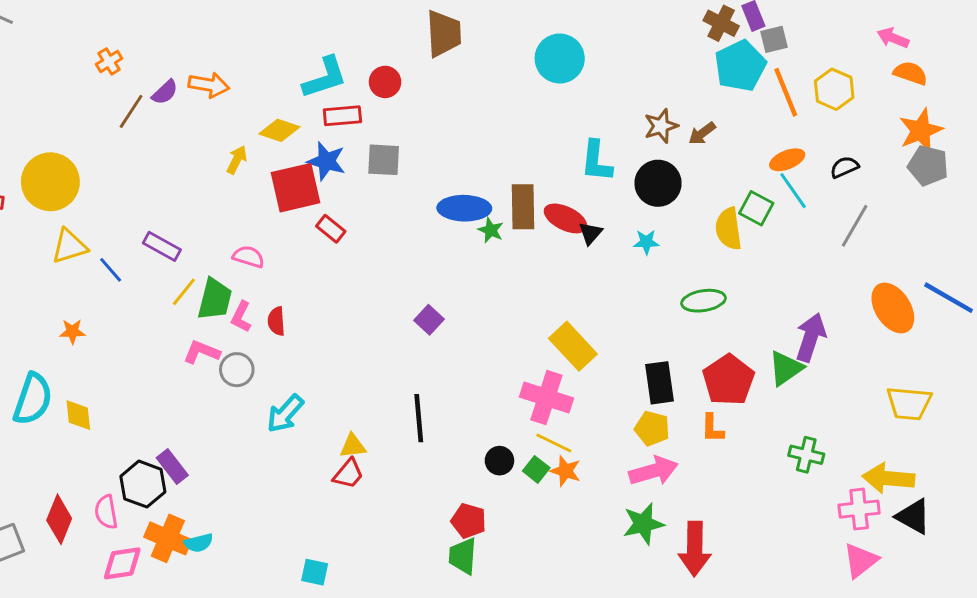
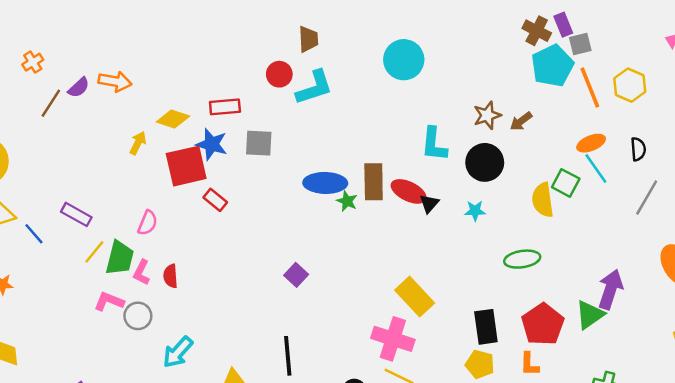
brown trapezoid: (444, 34) -> (308, 39), size x0.7
cyan L-shape: (325, 78) -> (314, 87), moved
red circle: (385, 82) -> (279, 74), moved
black semicircle: (844, 167) -> (638, 149), turned 110
pink semicircle: (249, 257) -> (148, 223), turned 95

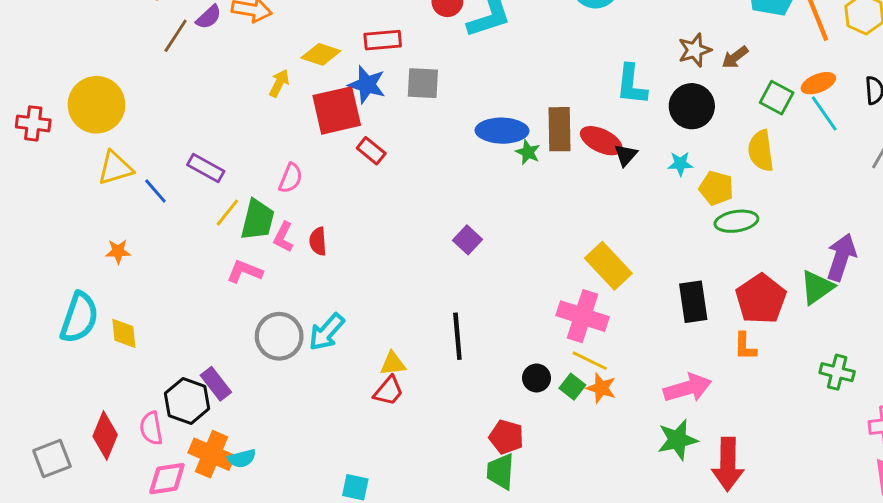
green square: (566, 183) -> (777, 98), moved
gray circle: (138, 316) -> (279, 336), moved, size x1.4
yellow pentagon: (480, 364) -> (716, 188), moved

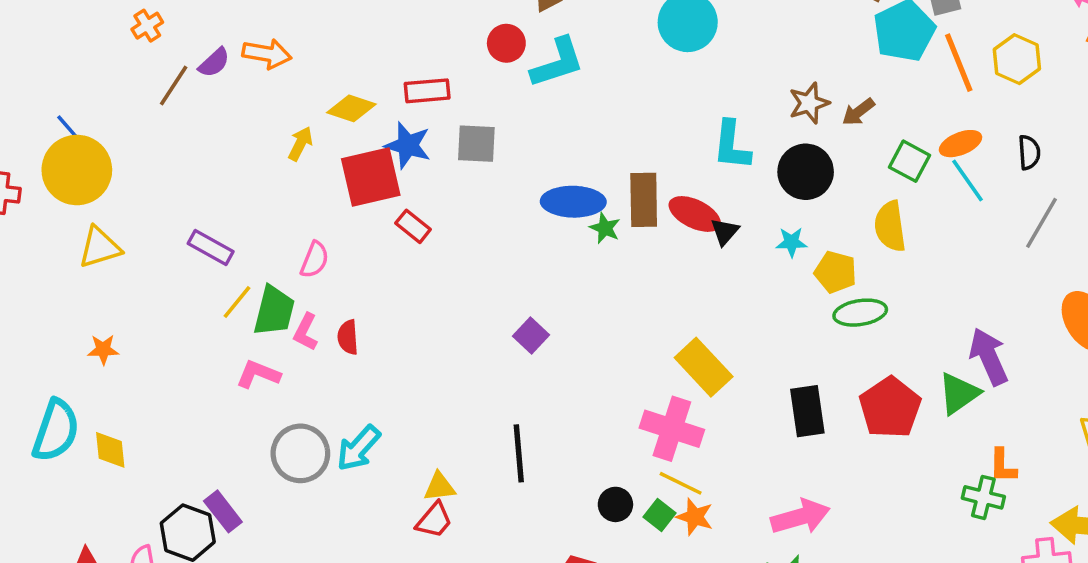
blue line: (155, 191) -> (70, 129), moved
purple arrow: (841, 257) -> (989, 357), turned -42
orange L-shape: (745, 346) -> (1003, 466), moved

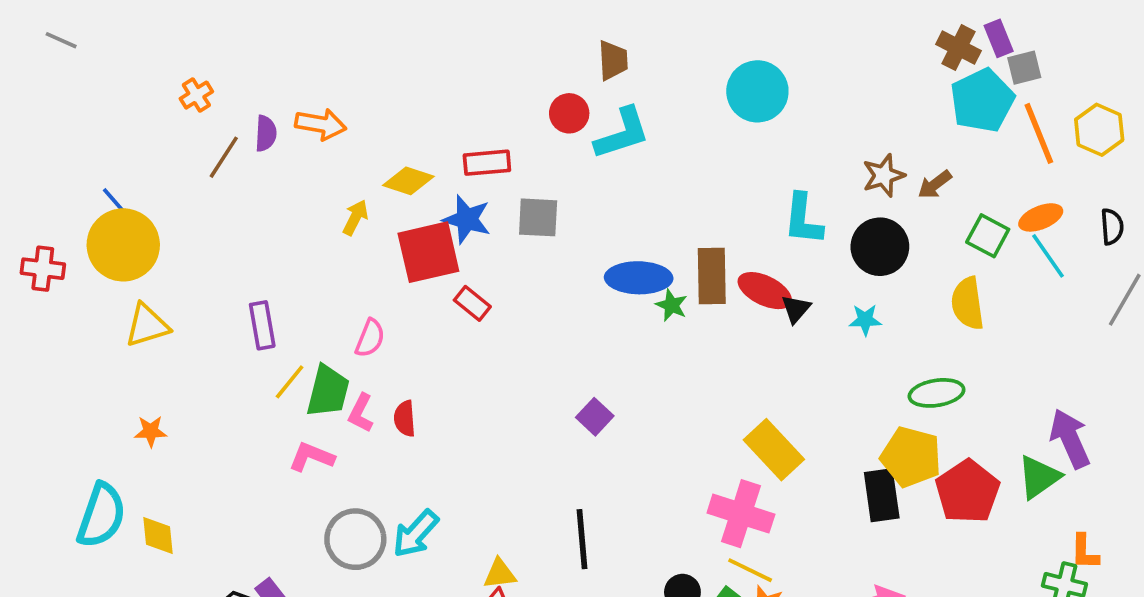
purple semicircle: (214, 63) -> (266, 133), turned -44
purple rectangle: (211, 247) -> (262, 325), turned 51
yellow pentagon: (836, 272) -> (911, 457), moved, size x1.4

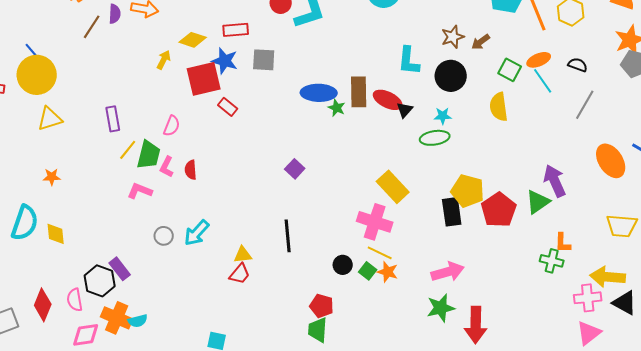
black semicircle: (1112, 227) -> (578, 65), turned -66
green ellipse: (937, 393) -> (435, 138), moved
gray circle: (355, 539) -> (164, 236), size x0.6

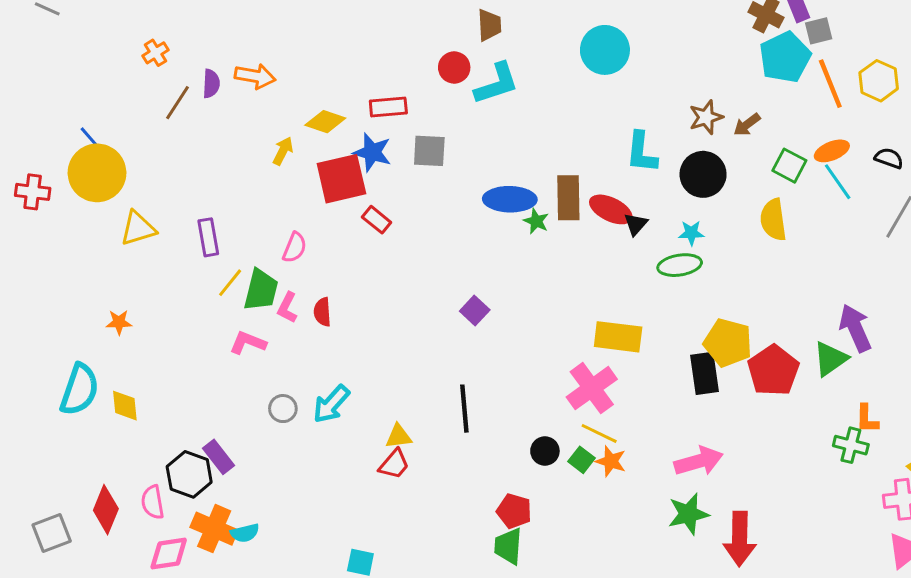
yellow triangle: (50, 119) -> (138, 229), moved
yellow rectangle: (393, 187) -> (618, 337), turned -40
pink cross: (375, 222) -> (592, 388), turned 36

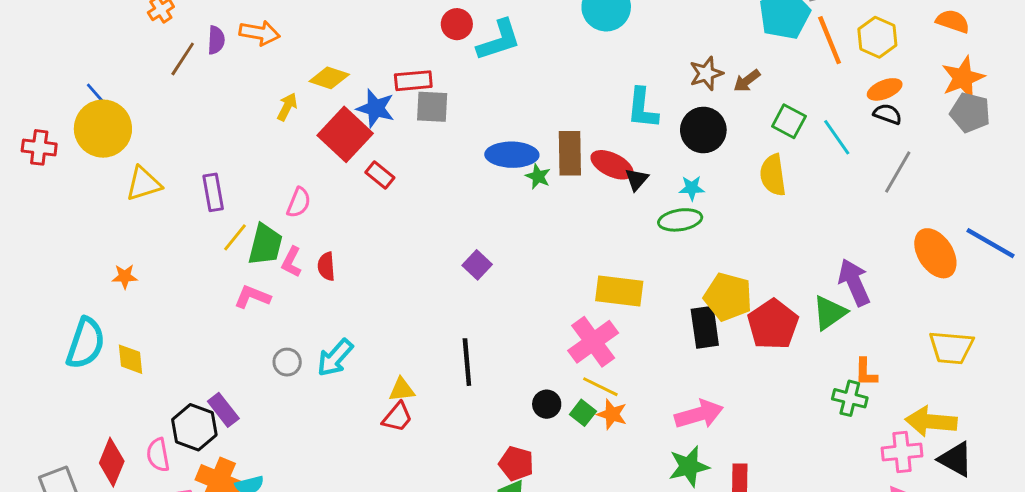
red rectangle: (388, 107) -> (413, 81), moved
orange ellipse: (832, 151) -> (885, 89), moved
red square: (341, 179) -> (345, 134), turned -34

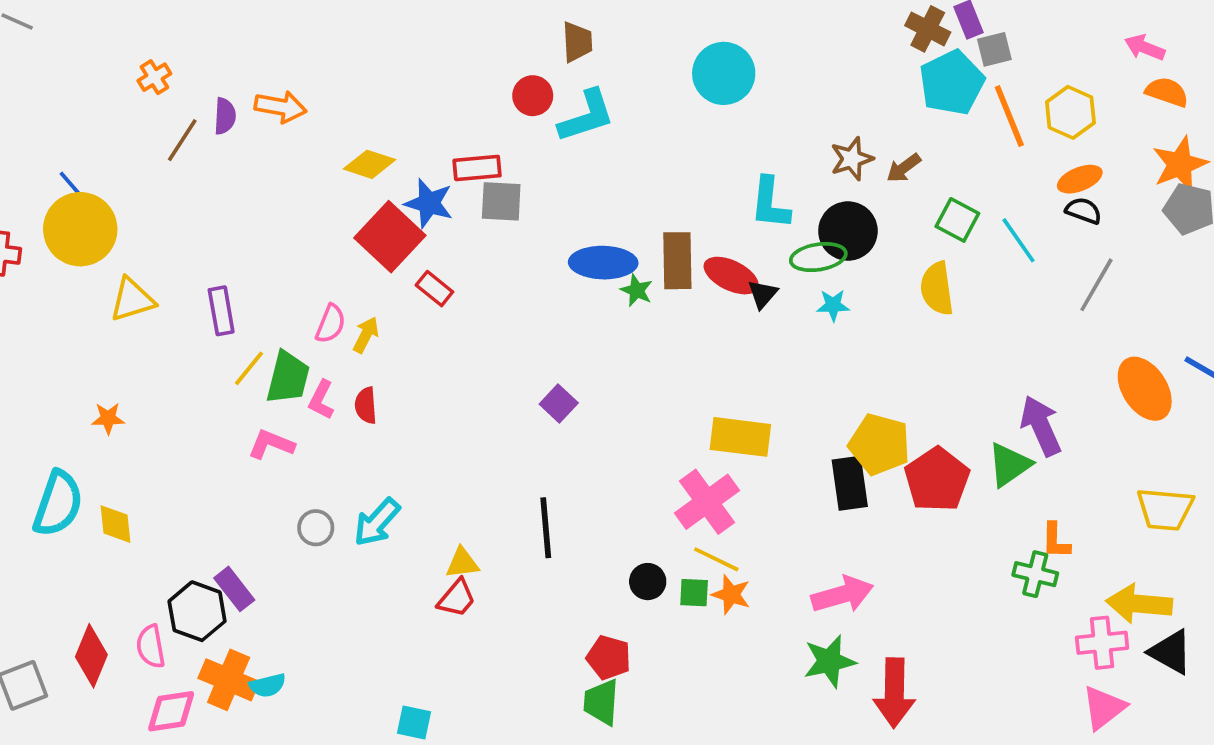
yellow arrow: (287, 107) -> (366, 335), moved
green ellipse: (680, 220) -> (818, 257), moved
green square: (583, 413) -> (694, 593), turned -35

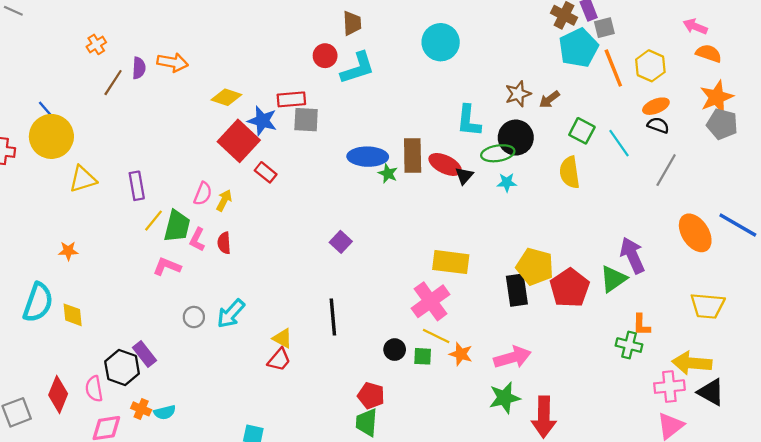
yellow triangle: (462, 563) -> (282, 338), turned 35
orange star: (731, 595) -> (461, 354), moved
orange cross: (229, 680) -> (141, 409), size x0.6

